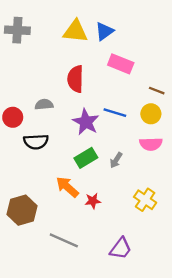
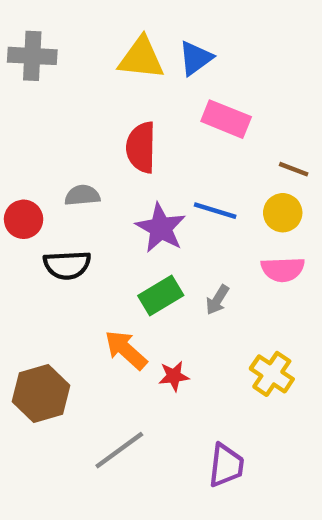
gray line: (64, 240) -> (119, 450), turned -60
purple trapezoid: (121, 249) -> (226, 465), turned -30

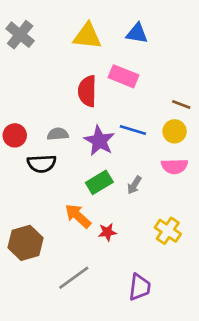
gray cross: (32, 56) -> (20, 35), turned 36
blue triangle: (196, 58) -> (137, 33), moved, turned 45
pink rectangle: (226, 119) -> (124, 76), moved
gray semicircle: (82, 195) -> (58, 134), moved

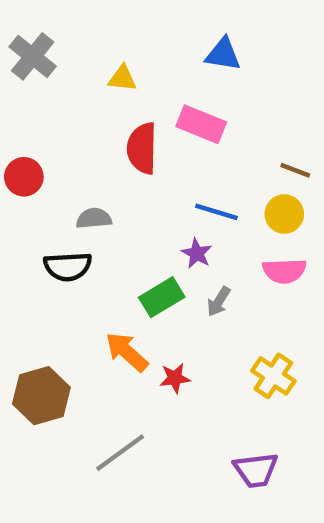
yellow triangle: (87, 36) -> (122, 78), moved, size x0.6
red circle: (15, 135) -> (24, 177), moved
purple star: (99, 141) -> (197, 253), moved, size x0.6
purple trapezoid: (140, 287) -> (256, 470), moved, turned 76

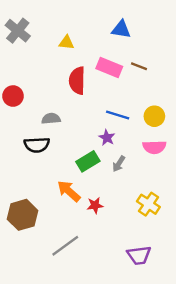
brown line: (295, 170) -> (139, 66), moved

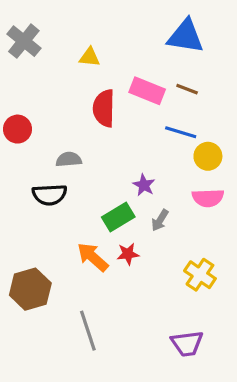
blue triangle: (121, 29) -> (186, 36), moved, size x1.4
blue line: (118, 115) -> (181, 132), moved
red star: (95, 205) -> (128, 254), moved
gray line: (65, 246) -> (88, 331), turned -72

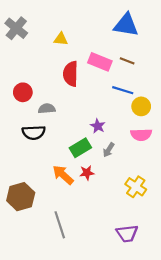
red circle: (18, 129) -> (23, 92), moved

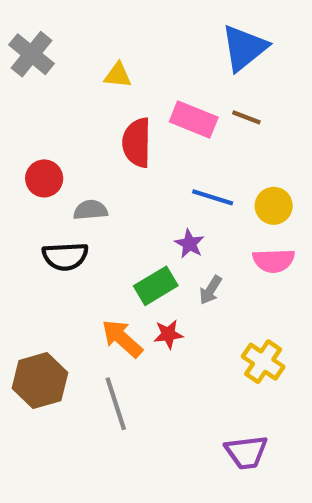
blue triangle: (126, 25) -> (244, 48), turned -48
blue line: (123, 90) -> (213, 197), moved
gray line: (60, 225) -> (116, 404), moved

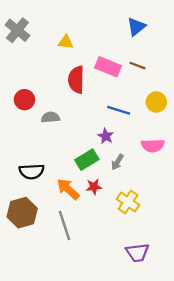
blue triangle: (244, 48) -> (136, 27), size x0.7
yellow circle: (274, 206) -> (156, 102), moved
black semicircle: (65, 256) -> (32, 171), moved
yellow cross: (263, 362) -> (128, 202), moved

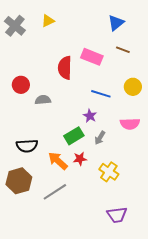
yellow triangle: (66, 42) -> (48, 21), moved, turned -32
brown line: (137, 66) -> (123, 50), moved
gray line: (65, 226) -> (55, 192), turned 75

